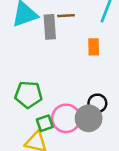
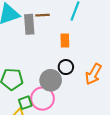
black circle: (97, 103) -> (66, 67), moved
gray circle: (89, 118) -> (51, 80), moved

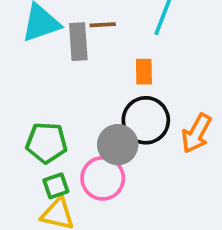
black circle: (66, 67) -> (146, 120), size x1.6
green square: (25, 103) -> (56, 186), moved

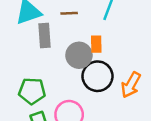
gray rectangle: (78, 42) -> (44, 35), moved
gray circle: (118, 145) -> (79, 55), moved

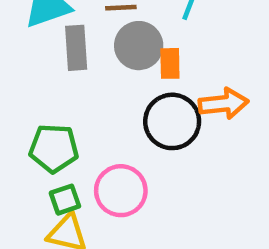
gray circle: (79, 55) -> (139, 46), moved
orange arrow: (131, 85) -> (223, 104), moved, turned -125

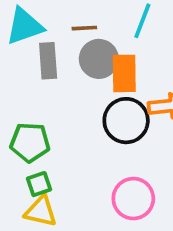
orange rectangle: (170, 63) -> (124, 73), size x1.5
pink circle: (121, 191) -> (133, 199), moved

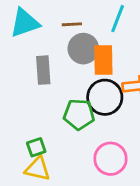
gray rectangle: (48, 61) -> (43, 70), moved
green pentagon: (30, 142) -> (79, 114), moved

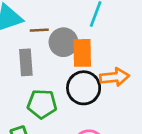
brown line: (72, 24) -> (39, 30), moved
green pentagon: (79, 114) -> (42, 104), moved

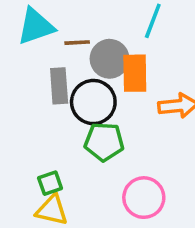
black circle: (84, 88) -> (93, 102), moved
green pentagon: (42, 104) -> (104, 142), moved

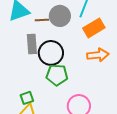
gray circle: (110, 59) -> (60, 16), moved
orange rectangle: (135, 73) -> (94, 28), moved, turned 60

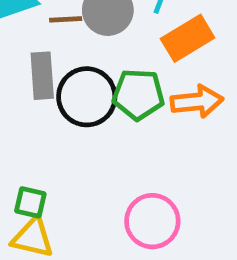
green pentagon: (57, 75) -> (138, 94), moved
green square: (27, 98) -> (30, 202), turned 32

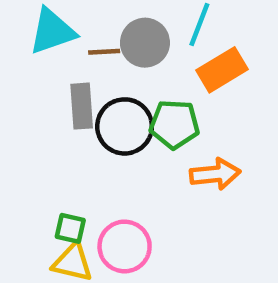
orange arrow: (197, 102) -> (215, 174), moved
pink circle: (152, 221) -> (125, 246), moved

